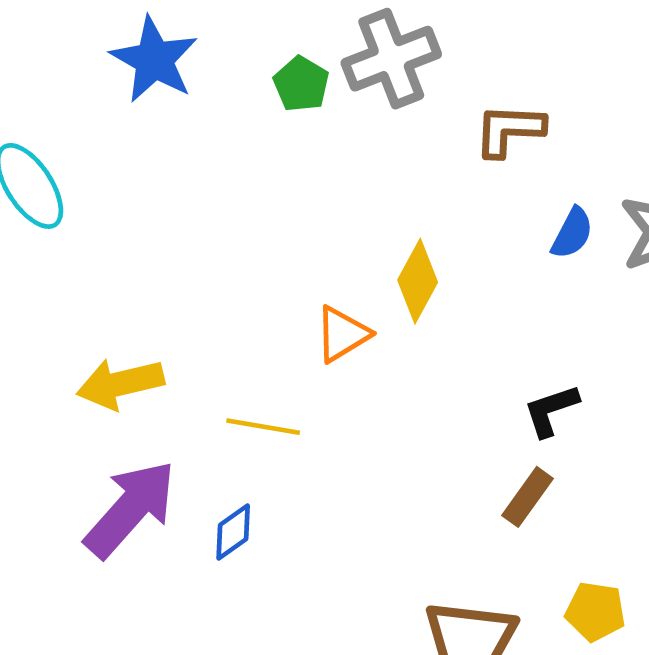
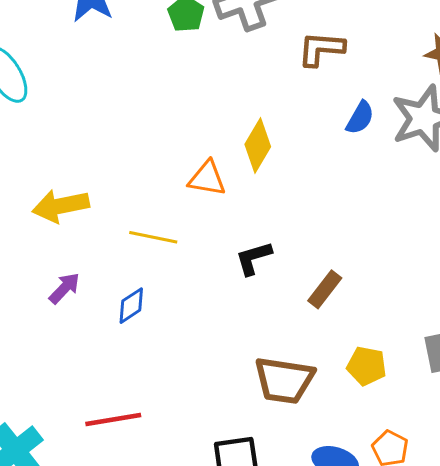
orange triangle: (342, 334) -> (207, 178), turned 39
black L-shape: (551, 410) -> (254, 258), moved
purple arrow: (130, 509) -> (64, 288), size x0.5

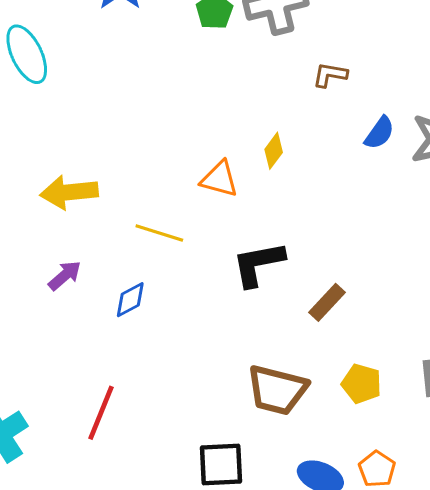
brown L-shape: (321, 49) -> (330, 75), moved, size x0.7
yellow diamond: (258, 146) -> (274, 151), size x0.7
black L-shape: (254, 258) -> (258, 264), size x1.4
red line: (113, 420) -> (101, 413), turned -64

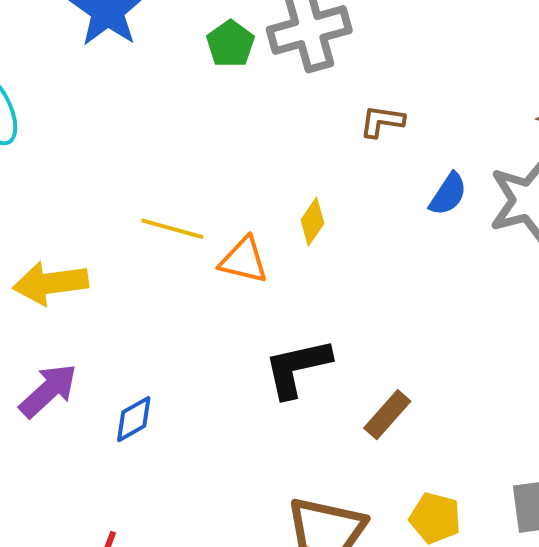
yellow line: (159, 233) -> (172, 229), moved
purple arrow: (65, 275) -> (48, 391), size x1.4

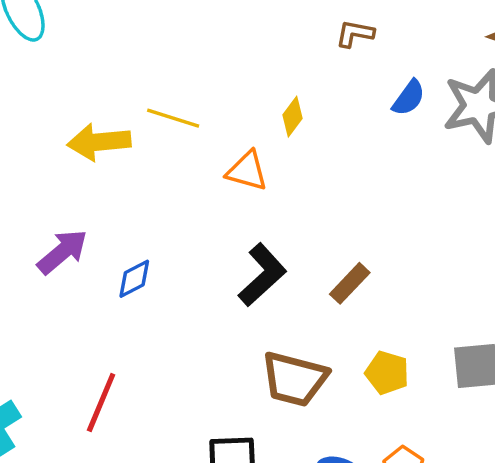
orange triangle: (244, 260) -> (247, 171), moved
yellow arrow: (51, 283) -> (99, 142), moved
black L-shape: (297, 368) -> (262, 275), moved, turned 148

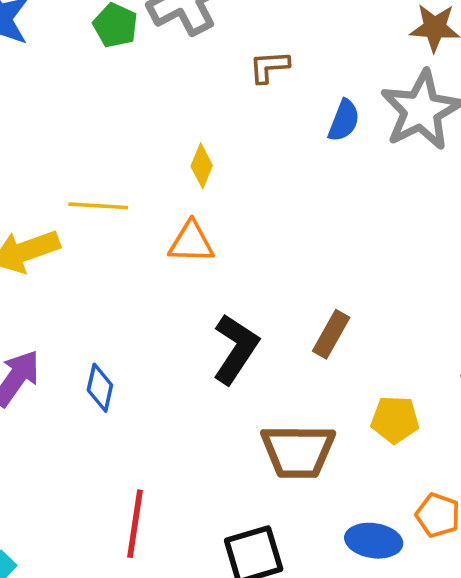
yellow diamond: (292, 117) -> (202, 166), moved
blue diamond: (134, 279) -> (100, 388), turned -36
red line: (101, 403) -> (135, 524), moved

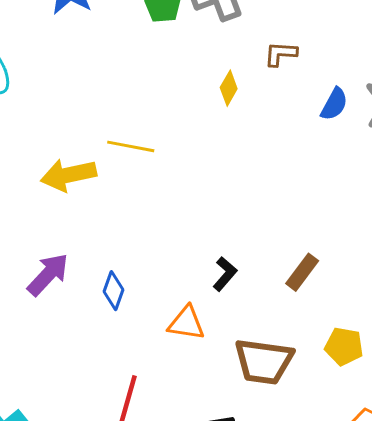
yellow diamond: (202, 166) -> (229, 88), moved
orange triangle: (191, 242) -> (186, 323), moved
black L-shape: (236, 349) -> (225, 274), size x0.6

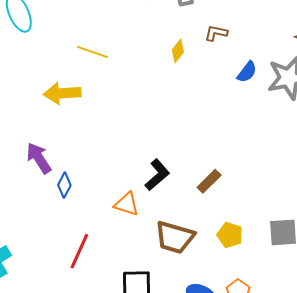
yellow line: (131, 146) -> (92, 52), moved
black L-shape: (225, 274) -> (157, 175), size x1.4
purple arrow: (48, 275) -> (39, 158), turned -84
blue diamond: (113, 291) -> (64, 185), moved

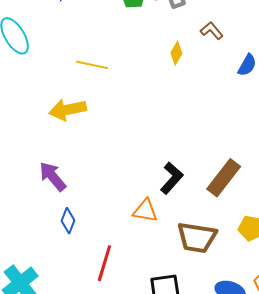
brown L-shape: (216, 33) -> (212, 31), turned 45
brown rectangle: (209, 181) -> (224, 178), size x1.5
blue diamond: (64, 185) -> (68, 221), moved

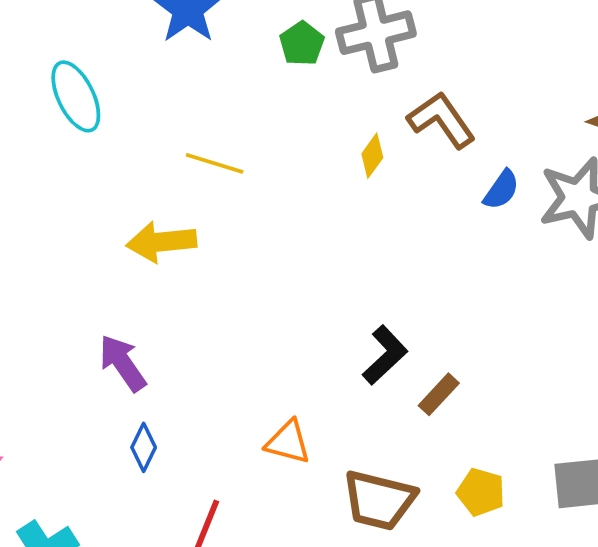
brown L-shape: (212, 31) -> (441, 120), size x1.6
black L-shape: (172, 178) -> (385, 355), moved
brown rectangle: (224, 178) -> (439, 394), size x0.6

